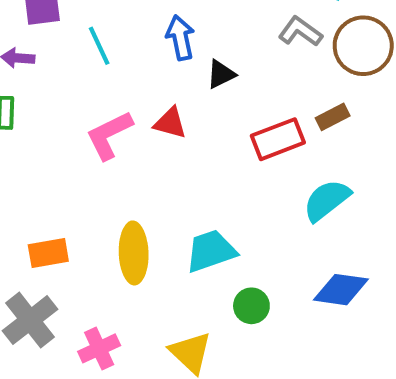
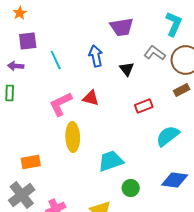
black triangle: (221, 74) -> (127, 69), moved, turned -42
brown rectangle: (333, 117) -> (182, 90), moved
red rectangle: (278, 139) -> (144, 106), size x0.7
yellow ellipse: (134, 253) -> (73, 137), moved

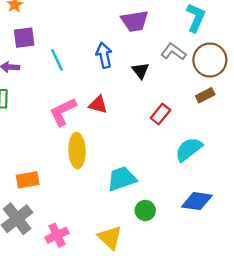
red rectangle: (144, 106) -> (160, 114), turned -30

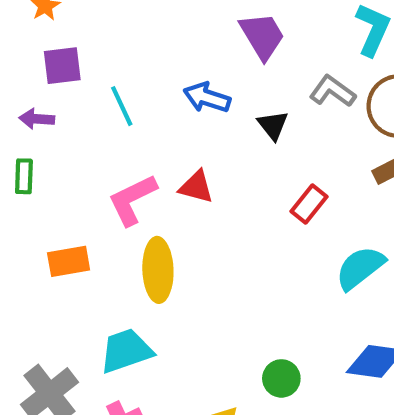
purple trapezoid: (135, 21) -> (262, 36), turned -112
blue arrow: (104, 55) -> (207, 98), turned -60
cyan trapezoid: (122, 179) -> (126, 351), moved
orange rectangle: (28, 180) -> (69, 261), moved

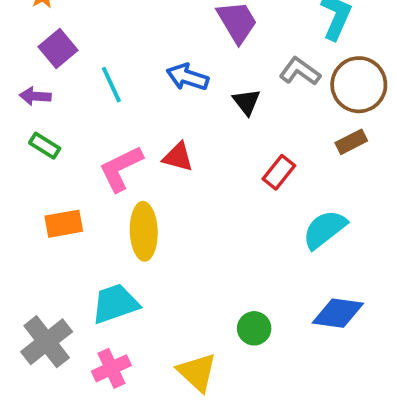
purple square: (62, 66) -> (58, 49), turned -33
green rectangle: (24, 176) -> (45, 146), moved, turned -60

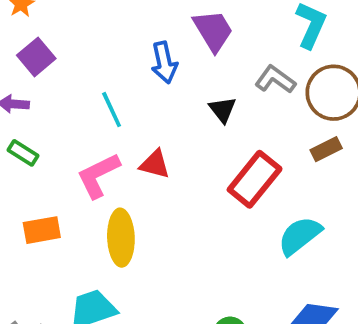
blue arrow: (188, 77) -> (164, 63), moved, turned -120
cyan line: (111, 85) -> (112, 110), moved
red rectangle: (279, 172) -> (255, 179), size x1.6

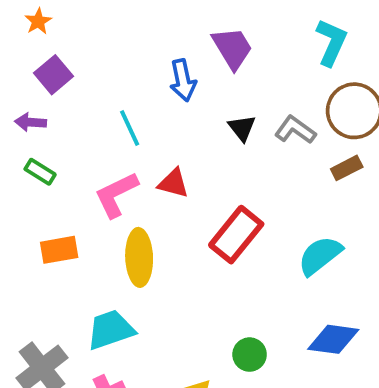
gray L-shape: (275, 79) -> (295, 130), moved
red rectangle: (255, 179) -> (236, 235), moved

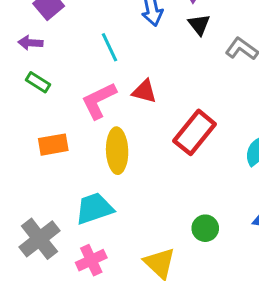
black triangle: (242, 128) -> (199, 24), moved

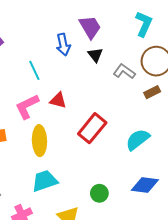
cyan trapezoid: (94, 208) -> (45, 181), moved

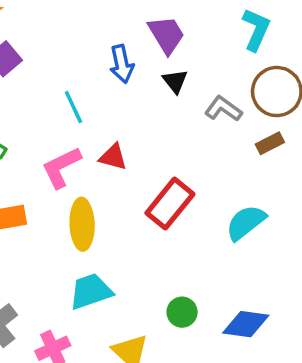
blue diamond: (145, 185) -> (246, 324), moved

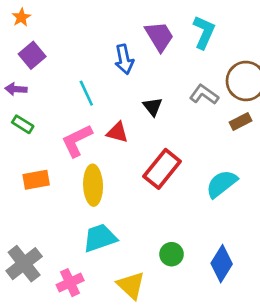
cyan L-shape: (256, 29) -> (204, 32), moved
black triangle: (175, 81) -> (153, 107), moved
blue diamond: (246, 324) -> (222, 264), turned -66

